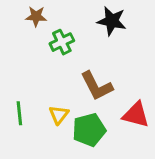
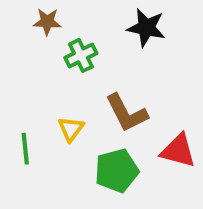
yellow triangle: (59, 115) -> (71, 129), moved

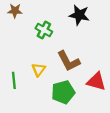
brown star: (47, 22) -> (15, 11), moved
green cross: (81, 55) -> (44, 30), turned -35

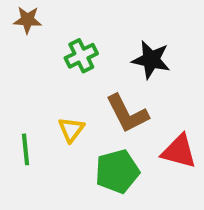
black star: (79, 15) -> (151, 60), moved
green cross: (44, 30) -> (81, 56), turned 35

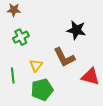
green cross: (81, 56) -> (21, 37), moved
green pentagon: (117, 171) -> (42, 90), moved

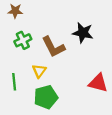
brown L-shape: (64, 57) -> (53, 47), moved

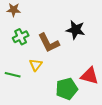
green line: (14, 82) -> (13, 75), turned -70
green pentagon: (46, 97) -> (67, 89), moved

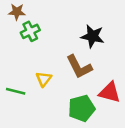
green cross: (21, 37) -> (30, 31), moved
brown L-shape: (49, 43) -> (79, 67), moved

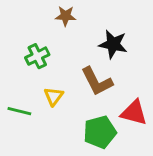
brown star: (17, 12) -> (65, 16), moved
green cross: (30, 31) -> (37, 56), moved

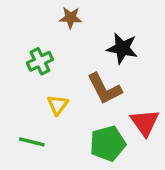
green line: (19, 111) -> (32, 142), moved
red triangle: (134, 113) -> (145, 123), turned 40

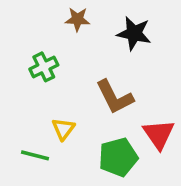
black star: (122, 48) -> (134, 33), moved
yellow triangle: (58, 105) -> (63, 129), moved

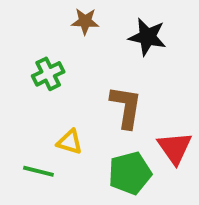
brown L-shape: (115, 97) -> (126, 107), turned -144
yellow triangle: (63, 129) -> (70, 142), turned -50

